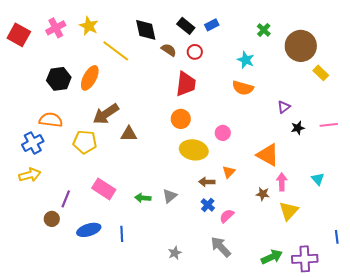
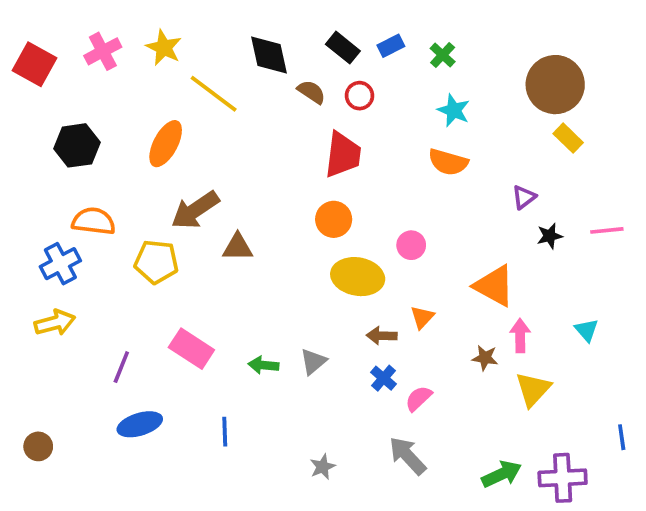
green cross: (264, 30) -> (443, 55), moved
yellow rectangle: (321, 73) -> (568, 138), moved
black hexagon: (59, 79) -> (77, 145), moved
brown circle: (52, 219) -> (38, 446), moved
blue ellipse: (89, 230) -> (140, 424), moved

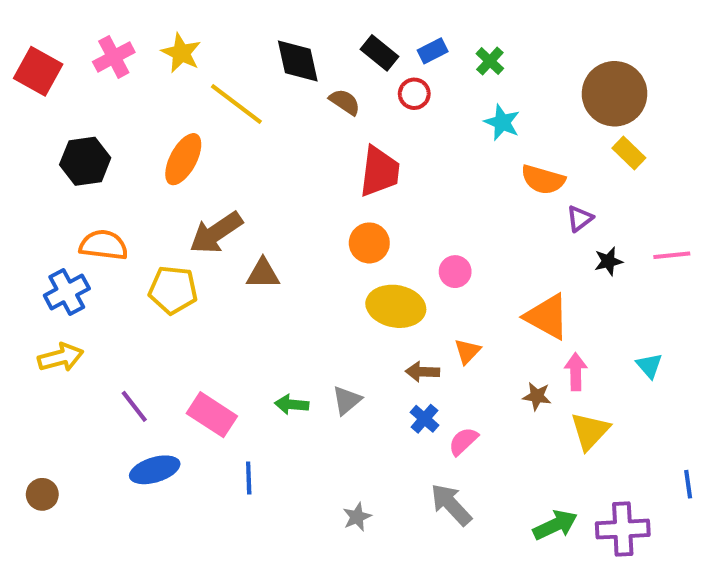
red circle: (359, 96) -> (414, 94), moved
orange semicircle: (448, 162) -> (543, 180), moved
pink rectangle: (191, 349) -> (212, 415), moved
purple line: (121, 367) -> (134, 406), turned -60

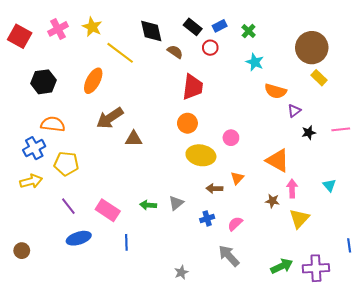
yellow pentagon: (173, 290) -> (66, 164), moved
blue cross: (424, 419) -> (207, 218), moved, turned 32
gray star: (357, 517) -> (181, 272), moved

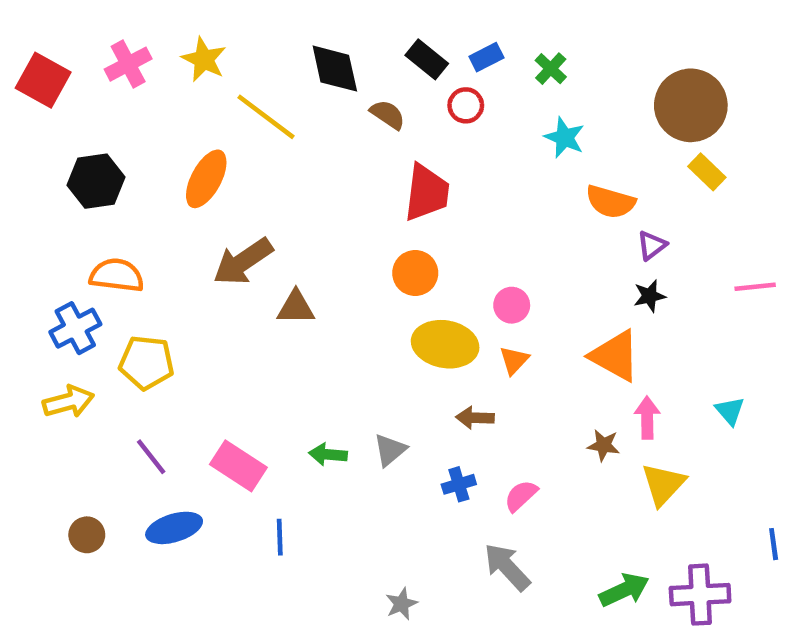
black star: (309, 133) -> (649, 296), moved
orange triangle: (237, 178) -> (514, 360), moved
brown circle: (22, 251) -> (87, 535), moved

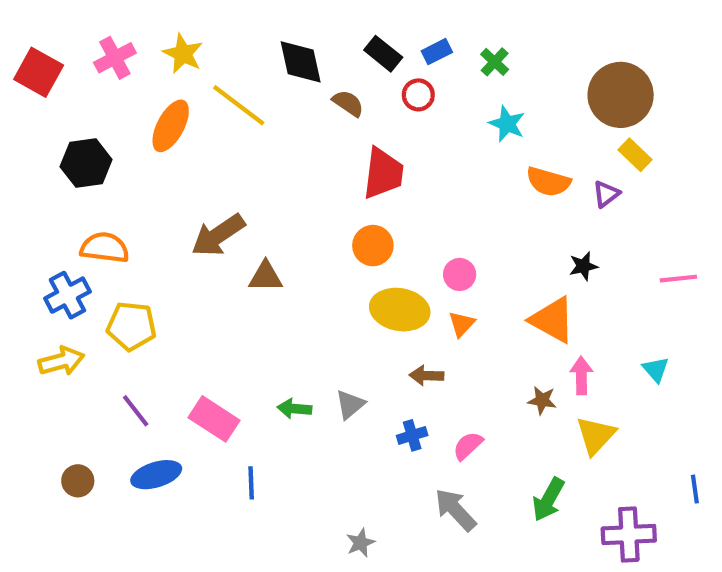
orange ellipse: (206, 179) -> (171, 126), moved
purple triangle: (652, 245) -> (606, 194), moved
pink line: (755, 287) -> (678, 279), moved
green arrow: (624, 590) -> (548, 499), moved, turned 144

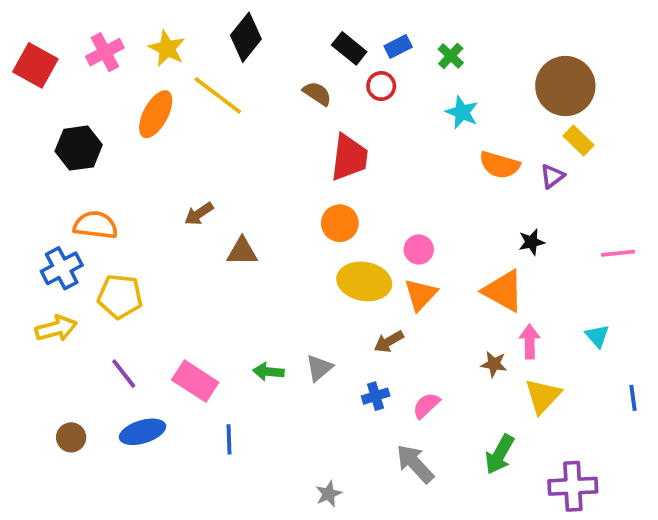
black diamond: (301, 62) -> (246, 37), moved, turned 51
brown arrow: (218, 235) -> (199, 214), size x0.6
orange triangle: (462, 324) -> (421, 295), size x1.4
brown arrow: (427, 376) -> (389, 342), turned -32
blue line: (695, 489) -> (633, 398), moved

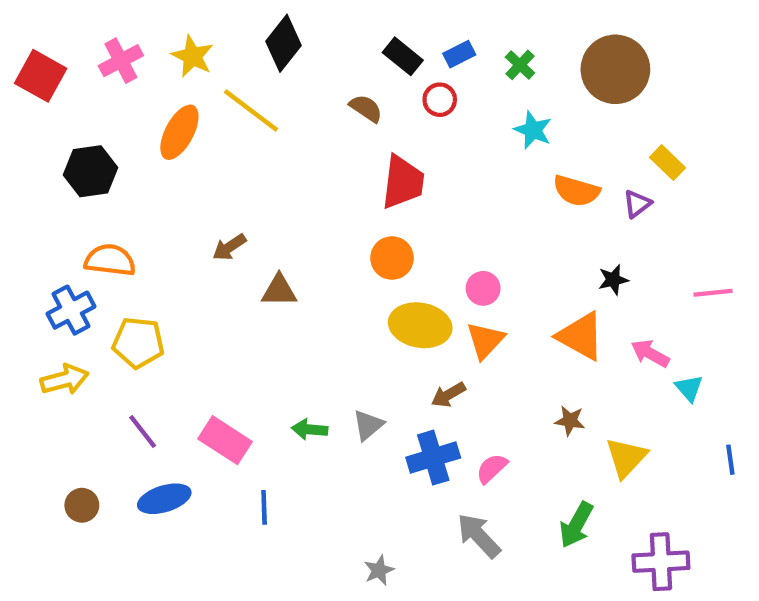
brown circle: (565, 86) -> (615, 69), moved
pink arrow: (530, 342) -> (650, 353), moved, turned -60
blue cross: (376, 396) -> (433, 458), size x1.6

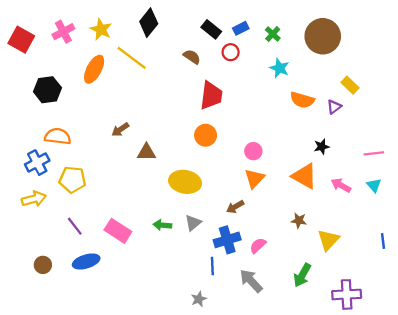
yellow ellipse: (420, 325) -> (185, 182), moved
cyan triangle: (689, 388) -> (374, 185), moved
blue line: (264, 507) -> (212, 266), moved

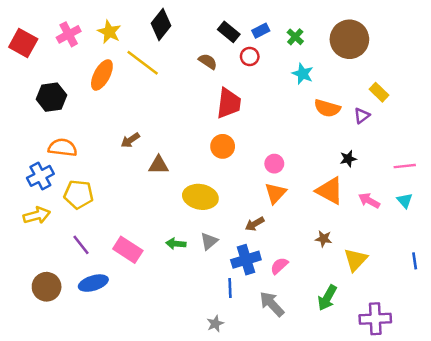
brown circle: (43, 265) -> (47, 287), size x1.5

